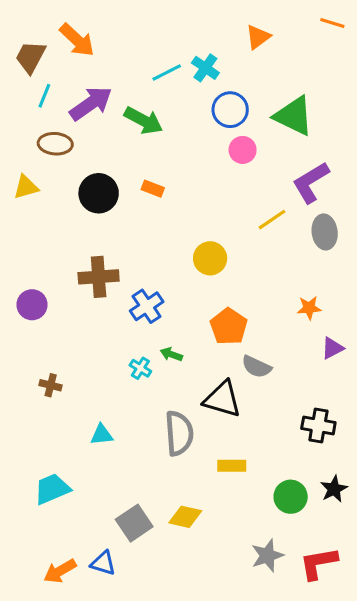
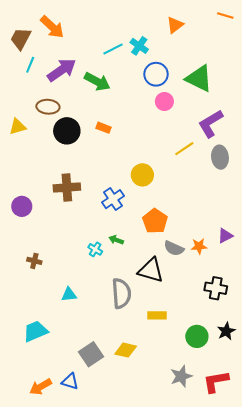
brown ellipse: (55, 144) -> (48, 107), moved
blue cross: (147, 306) -> (113, 199), moved
orange star: (309, 308) -> (199, 246), moved

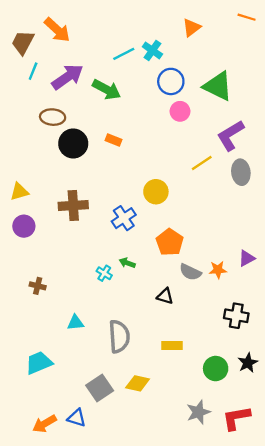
yellow triangle: (18, 127) -> (19, 192), moved
black triangle: (151, 270) -> (165, 296), size x0.6
gray semicircle: (121, 293) -> (119, 336), moved

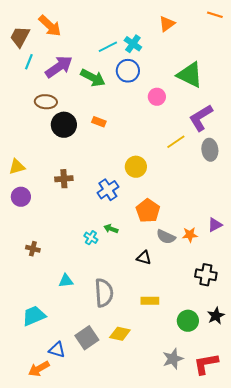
blue circle: (171, 81) -> (128, 71), moved
brown cross: (73, 205) -> (64, 179), size x0.7
blue triangle: (77, 418) -> (57, 350), moved

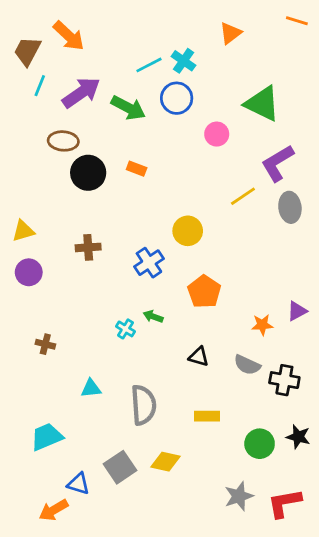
gray semicircle: (166, 237) -> (247, 365), moved
black star: (216, 316) -> (298, 437), turned -30

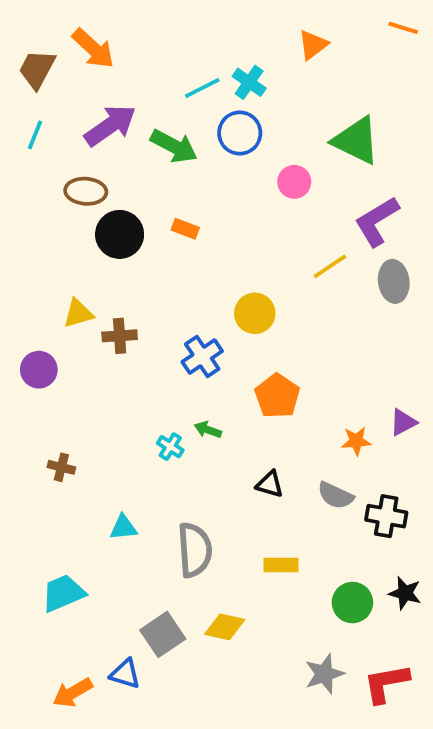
cyan line: (40, 86) -> (35, 135), moved
yellow triangle: (23, 231) -> (78, 313), moved
blue triangle: (78, 484) -> (125, 674), moved

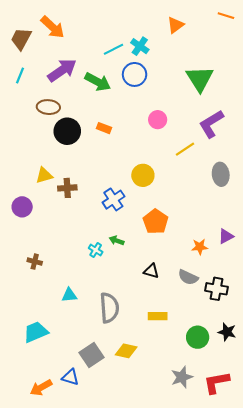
green triangle: (356, 141) -> (200, 79), turned 32
pink circle: (294, 182) -> (158, 120), moved
gray ellipse: (394, 281) -> (221, 174), moved

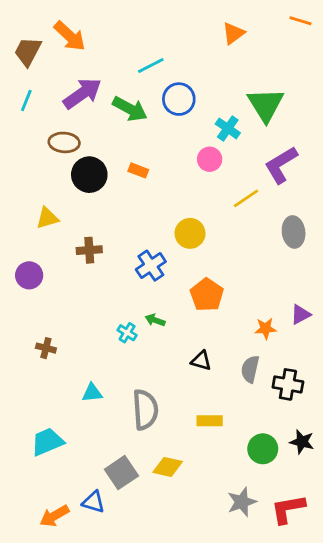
cyan cross: (140, 46) -> (228, 128), moved
yellow triangle: (44, 175) -> (47, 218), moved
gray semicircle: (188, 277) -> (250, 369), turned 78

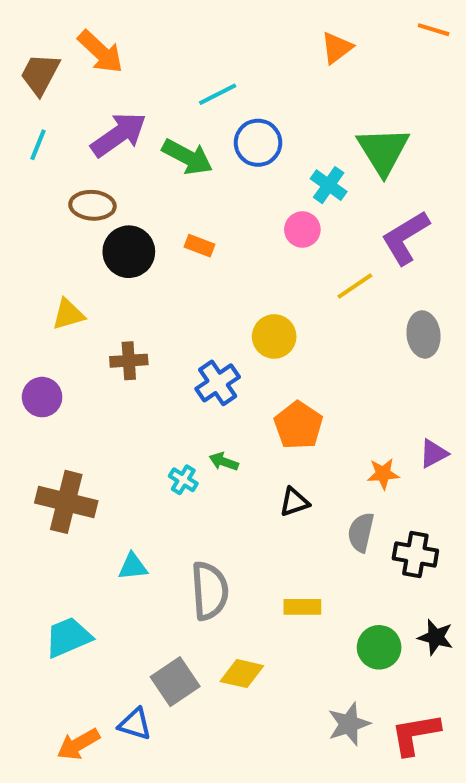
brown cross: (46, 348) -> (66, 502), size x2.0
black triangle: (201, 361) -> (294, 502), moved, turned -35

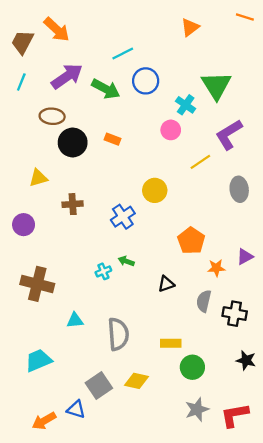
orange pentagon: (298, 425) -> (191, 241), moved
cyan cross: (183, 480) -> (103, 271), turned 35
green circle: (379, 647) -> (192, 367), moved

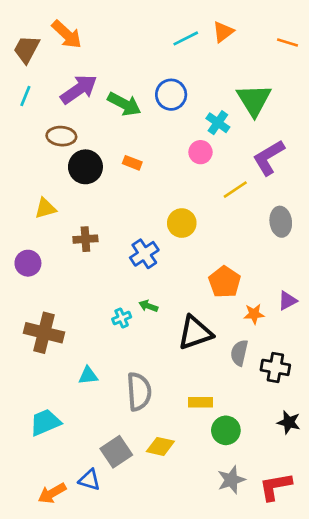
orange line: (245, 17) -> (287, 42), moved
cyan line: (123, 54) -> (186, 38), moved
black triangle: (166, 284) -> (195, 333), size x1.8

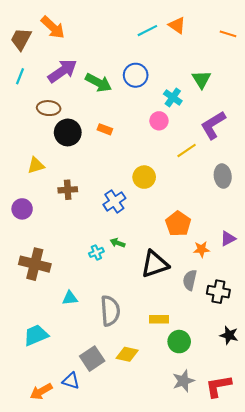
orange triangle: (223, 32) -> (177, 25), turned -48
green triangle: (254, 100) -> (201, 79), size x0.7

